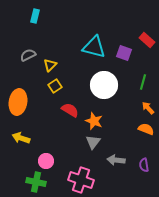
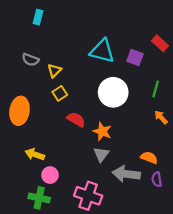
gray semicircle: (28, 55) -> (30, 60), turned -133
orange semicircle: (146, 129) -> (149, 158), moved
yellow arrow: (21, 138) -> (35, 154), moved
gray arrow: (116, 160) -> (126, 174), size x1.4

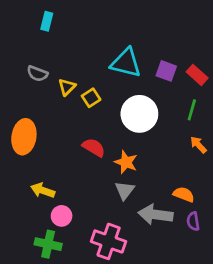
red rectangle: (160, 43) -> (197, 75), moved
yellow square: (60, 93) -> (91, 98), moved

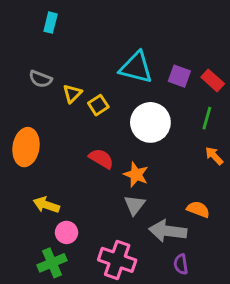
purple semicircle: (193, 221) -> (181, 264), moved
green cross: (48, 244) -> (52, 263), turned -35

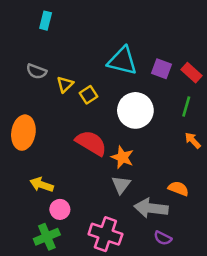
red semicircle: (101, 159) -> (91, 143), size x1.4
purple semicircle: (181, 264) -> (163, 238), turned -54

